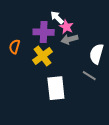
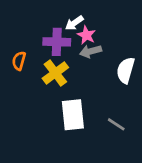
white arrow: (57, 18) -> (74, 23), turned -80
gray line: (89, 76) -> (116, 124), moved

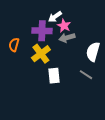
white rectangle: (73, 115) -> (54, 76), moved, size x0.7
gray line: (116, 124) -> (86, 75), moved

